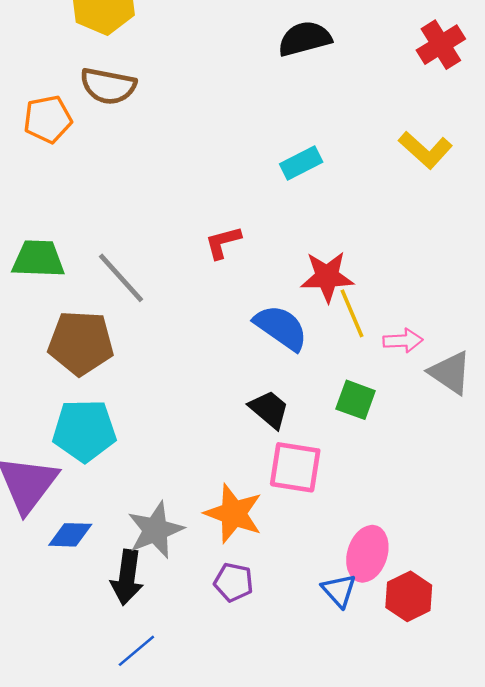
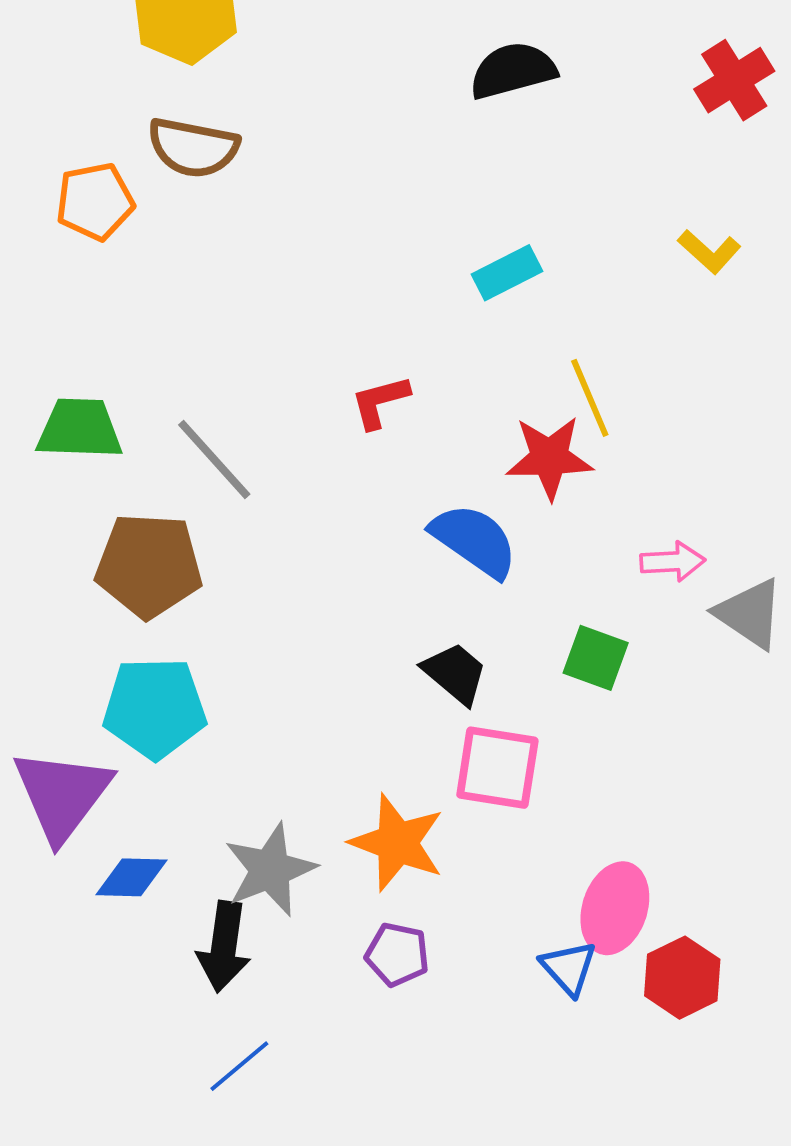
yellow L-shape: (425, 150) -> (709, 252), size x0.7
yellow line: (352, 313) -> (590, 398), moved

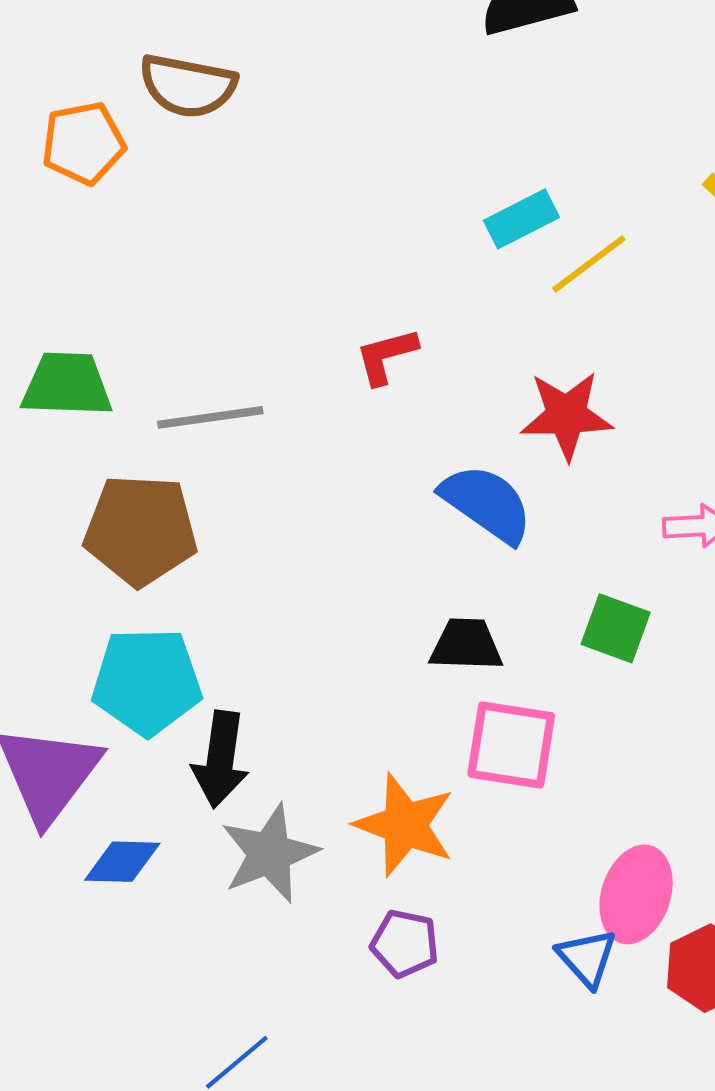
yellow line: (590, 398) -> (589, 264), moved, turned 76
gray line: (214, 460) -> (210, 417), turned -56
black trapezoid: (455, 673) -> (466, 645), turned -38
black arrow: (224, 947) -> (220, 759), moved

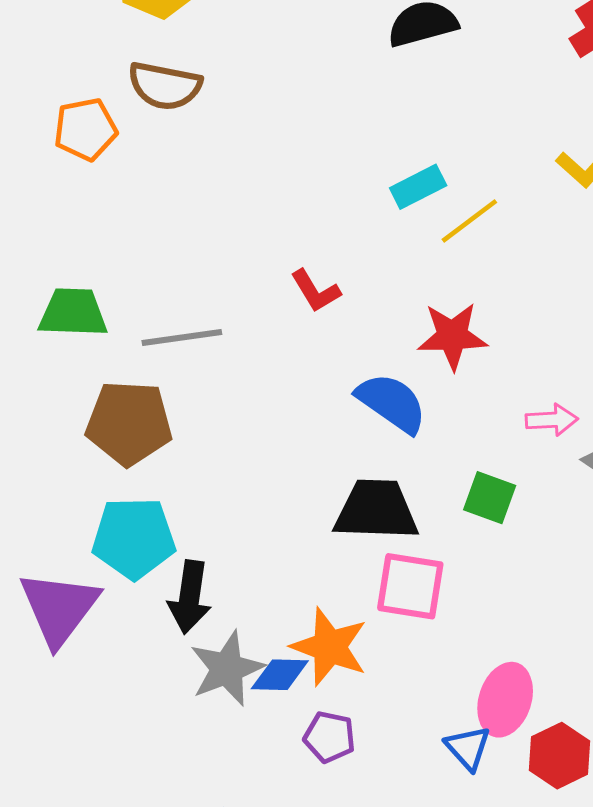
red L-shape: (386, 356) -> (316, 291), turned -106
black trapezoid: (466, 645) -> (376, 510), size x1.5
blue diamond: (122, 862) -> (280, 675), moved

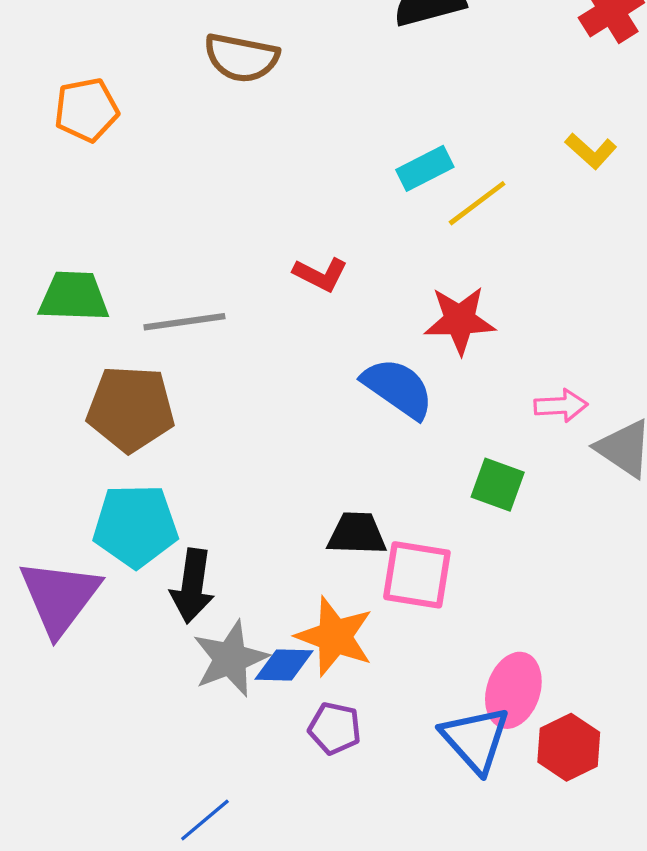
brown semicircle: (165, 86) -> (241, 58), moved
red L-shape: (316, 291) -> (320, 274), turned -32
black trapezoid: (376, 510) -> (357, 534), moved, size x0.7
blue triangle: (468, 748) -> (475, 739), size x1.5

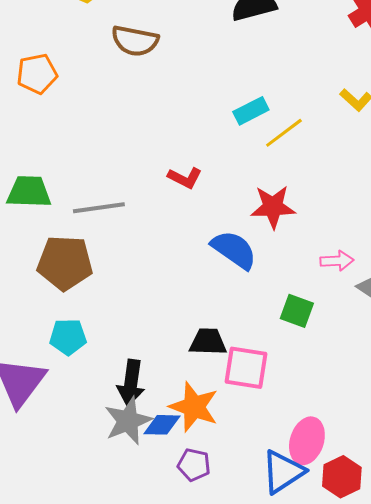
cyan pentagon: (135, 526) -> (68, 337), size x0.7
black arrow: (192, 586) -> (131, 383), moved
blue triangle: (475, 739) -> (283, 472), turned 39

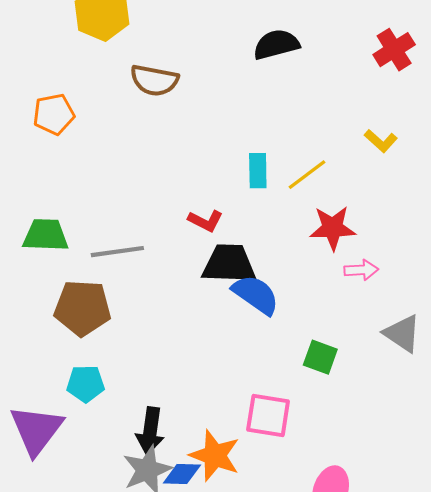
cyan rectangle: (251, 111) -> (258, 171), moved, turned -64
red star: (273, 207) -> (333, 228), moved
pink arrow: (337, 261) -> (361, 270), moved
black trapezoid: (208, 342) -> (229, 264), moved, size x1.4

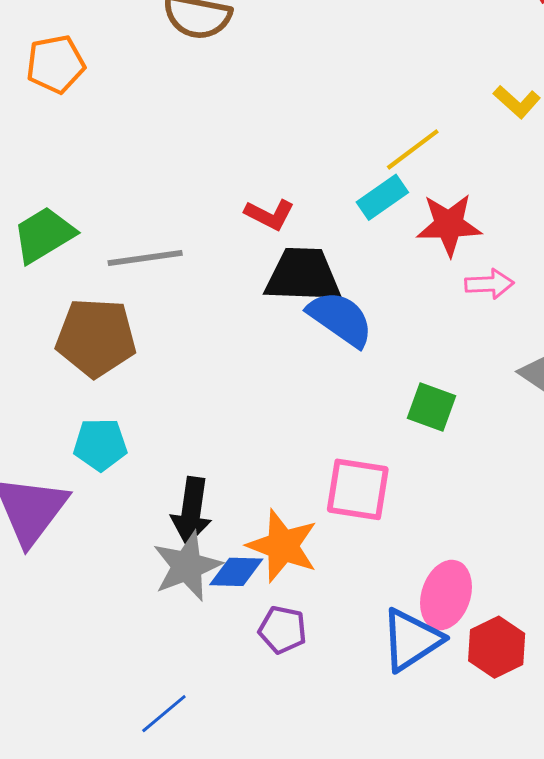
cyan rectangle: (258, 171) -> (382, 197), moved, turned 56
green trapezoid: (46, 235) -> (44, 235), turned -33

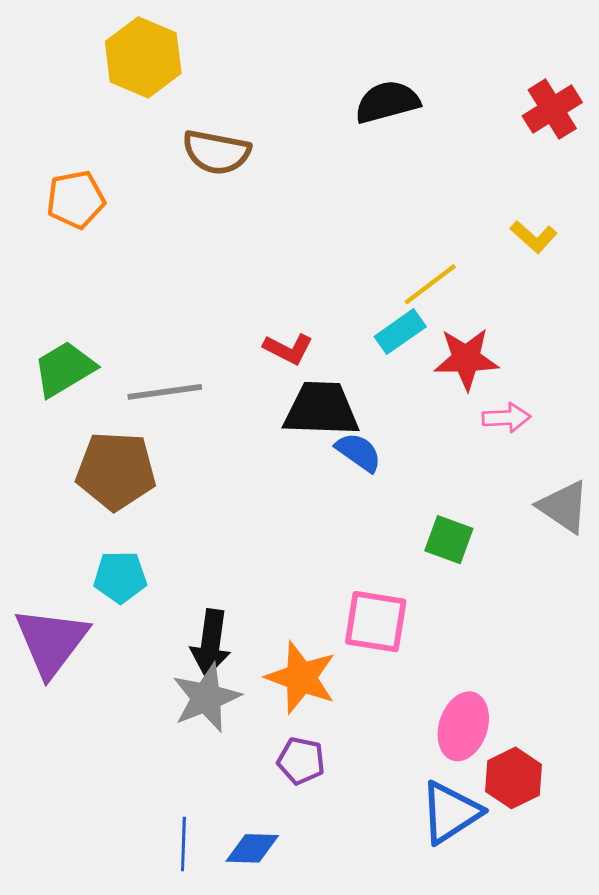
blue semicircle: (340, 319) -> (359, 452), size x0.7
blue diamond: (236, 572) -> (252, 848), moved
blue triangle: (411, 640) -> (450, 812), moved
blue line: (164, 714) -> (183, 844), turned -48

